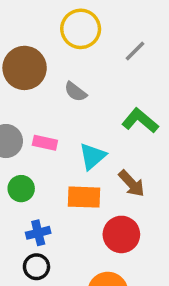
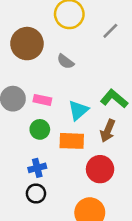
green L-shape: (140, 121) -> (114, 99), moved
brown arrow: (132, 183) -> (108, 131), turned 65
green circle: (21, 189) -> (40, 129), moved

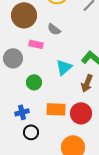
pink rectangle: (42, 100) -> (36, 44), moved
orange rectangle: (72, 141) -> (56, 109), moved
blue cross: (37, 168) -> (22, 112), moved

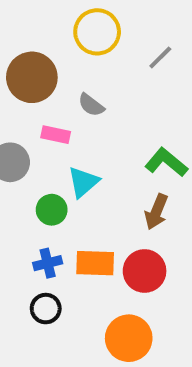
cyan triangle: (64, 67) -> (83, 182), moved
blue cross: (22, 112) -> (48, 263), moved

